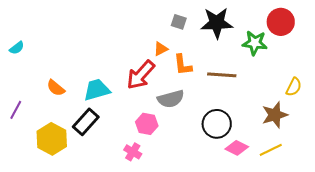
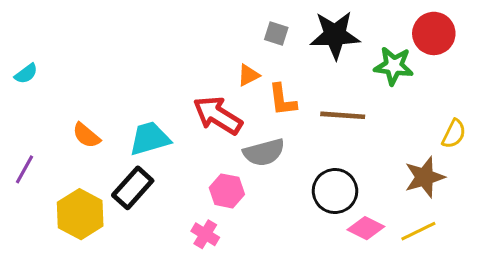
red arrow: (141, 75) -> (218, 115), turned 80

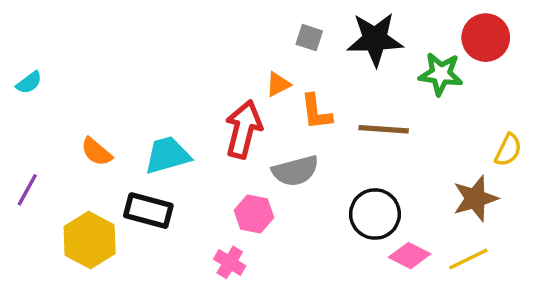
red arrow: (218, 115) -> (244, 129), turned 72
black rectangle: (133, 188) -> (148, 211), turned 63

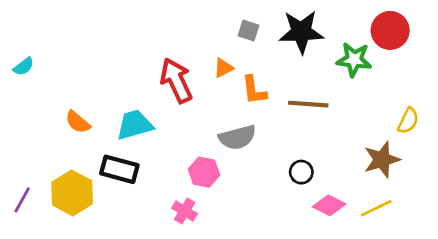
red arrow: (244, 129) -> (176, 80), moved, turned -39
purple line: (27, 190) -> (22, 200), moved
black circle: (375, 214) -> (301, 172), size x0.6

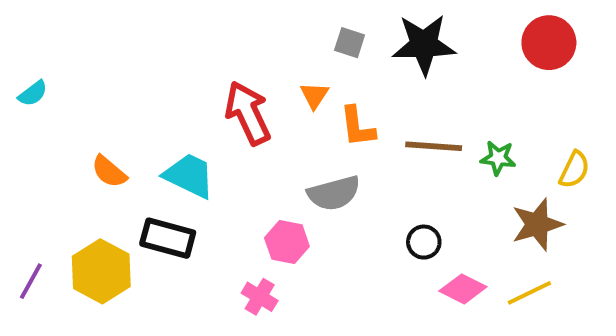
green star: (354, 60) -> (498, 158), moved, size x0.7
orange triangle: (223, 68) -> (314, 95), turned -30
cyan trapezoid: (135, 125) -> (189, 176), turned 42

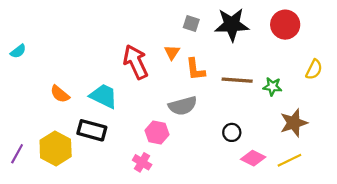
red circle: (549, 43) -> (285, 25), moved
yellow semicircle: (574, 170) -> (314, 69), moved

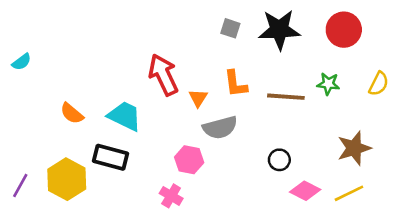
orange triangle: (172, 52) -> (198, 98), moved
green star: (272, 87) -> (328, 84), moved

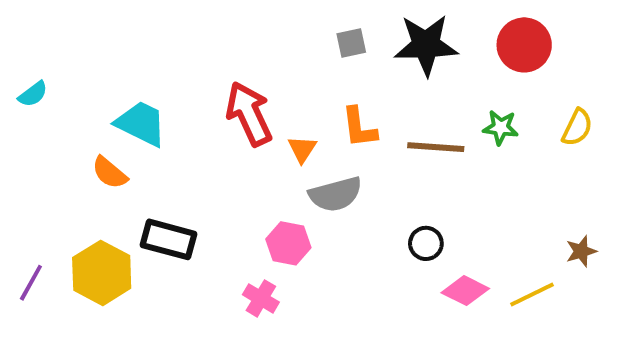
gray square: (230, 28) -> (351, 43), turned -30
cyan trapezoid: (125, 116) -> (141, 124), moved
brown star: (354, 148) -> (581, 251), moved, size x0.6

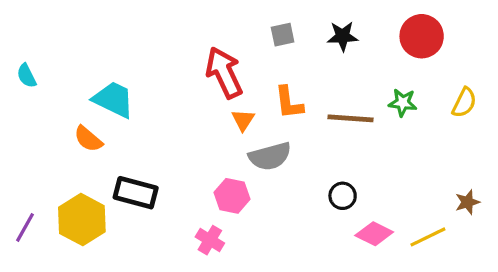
black star: (426, 45) -> (343, 36), size x0.6
cyan semicircle: (33, 94) -> (27, 76), turned 100
red arrow: (249, 114) -> (224, 73), moved

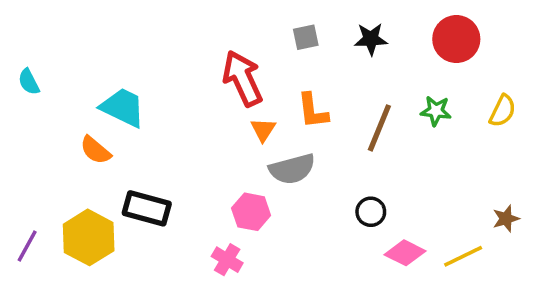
brown line: (351, 118) -> (379, 128), turned -72

